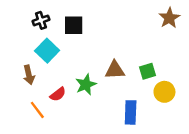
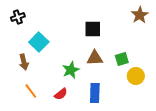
black cross: (41, 20) -> (18, 17), moved
black square: (74, 25) -> (93, 29), moved
red semicircle: (58, 94) -> (61, 94), moved
blue rectangle: (131, 112) -> (95, 93), moved

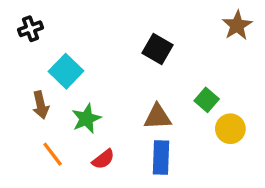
black square: (93, 29) -> (158, 49), turned 30
brown triangle: (95, 58) -> (158, 117), moved
green square: (122, 59) -> (207, 100), turned -32
green star: (71, 70) -> (86, 119), moved

